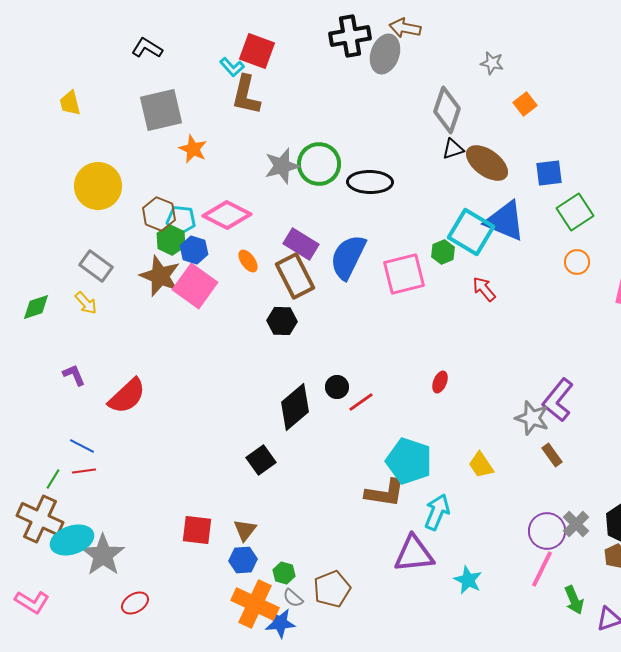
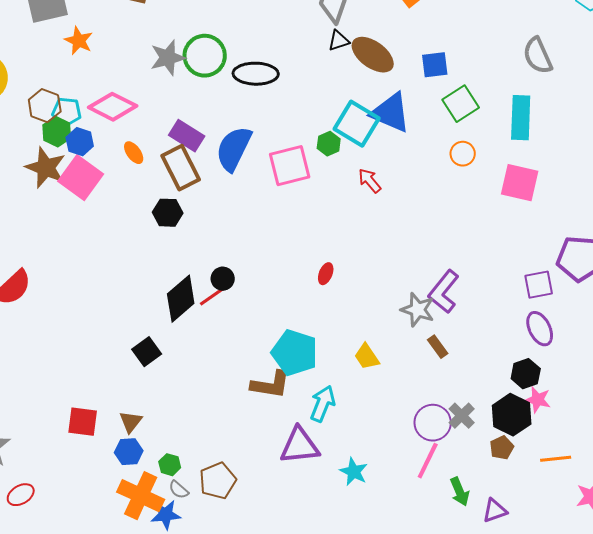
red line: (361, 402) -> (212, 297), moved

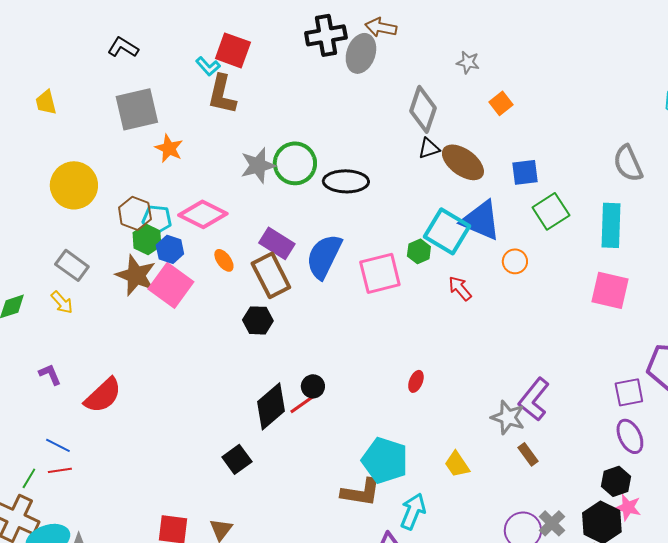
orange circle: (463, 154) -> (515, 261), moved

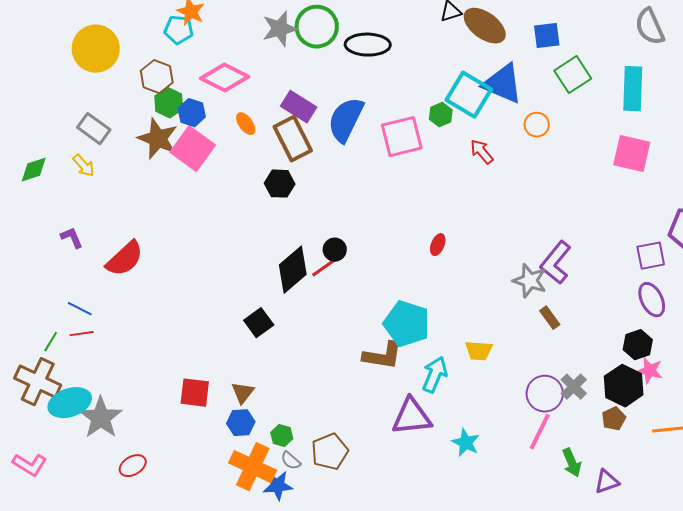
cyan pentagon: (157, 219) -> (179, 30), moved
yellow trapezoid: (457, 464) -> (479, 351), moved, turned -52

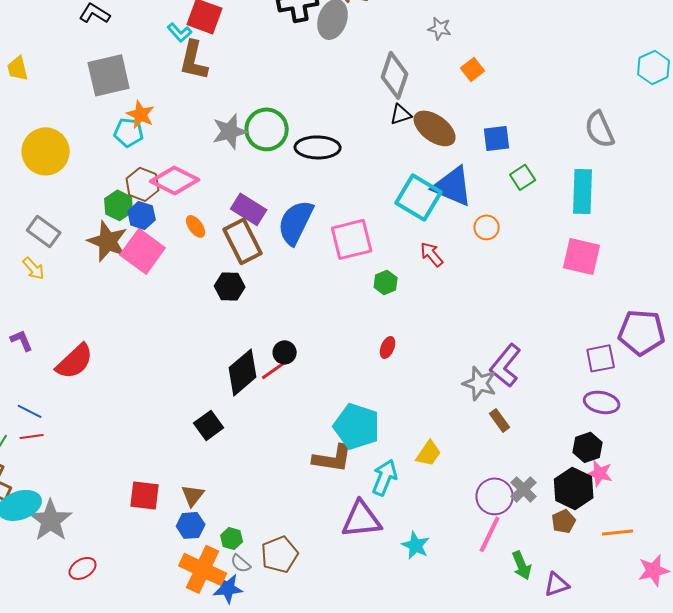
green square: (573, 75) -> (523, 177), size x0.7
brown hexagon: (157, 77) -> (143, 184), moved
green hexagon: (441, 115) -> (386, 282), moved
purple ellipse: (652, 300) -> (602, 402), turned -52
yellow trapezoid: (479, 351) -> (429, 453), turned -60

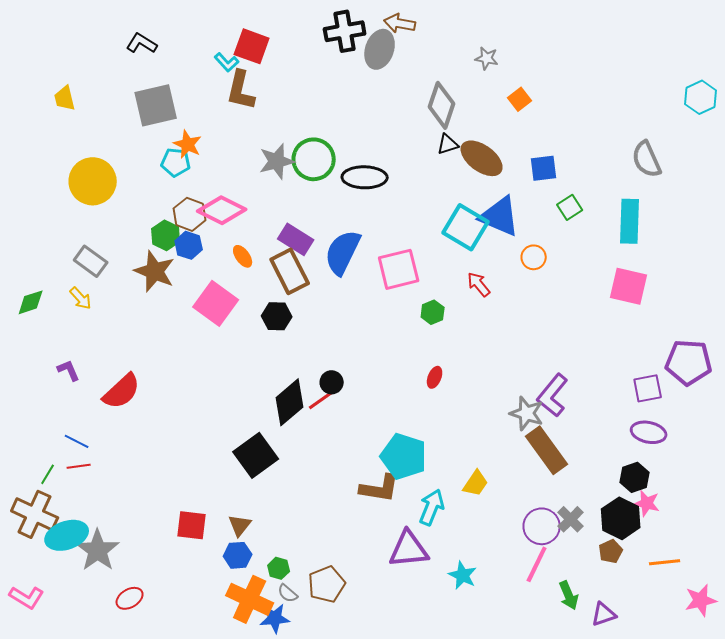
pink square: (143, 251) -> (216, 303), moved
brown rectangle: (500, 420) -> (547, 450), size x2.0
black square: (209, 425) -> (256, 455), size x1.5

